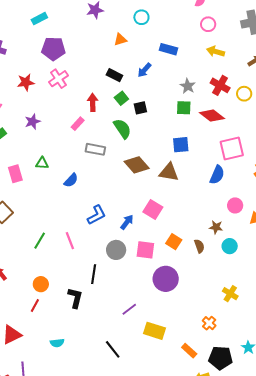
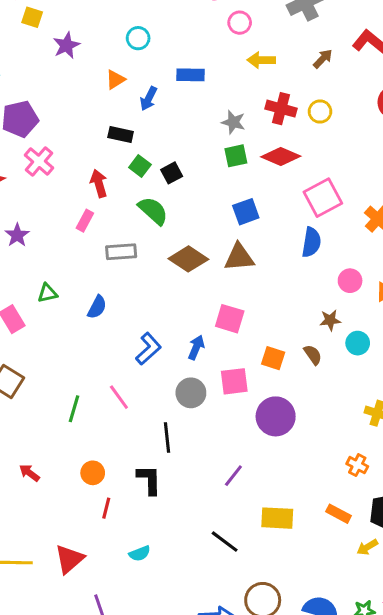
blue arrow: (144, 70) -> (149, 99), moved
red line: (35, 306) -> (106, 508), moved
yellow rectangle: (155, 331) -> (277, 518), moved

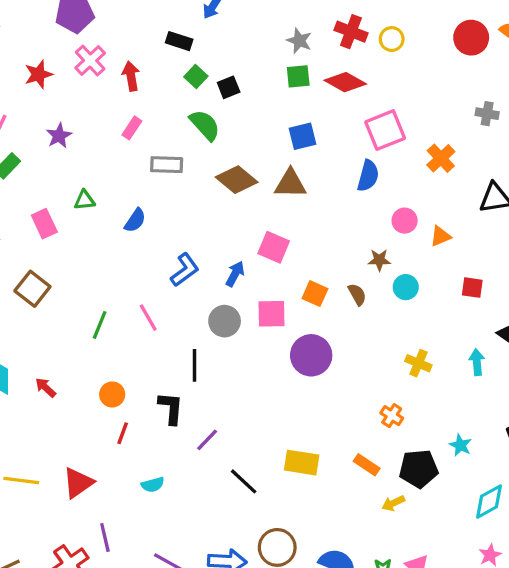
red arrow: (99, 183) -> (131, 76), moved
purple line: (233, 476) -> (207, 440), moved

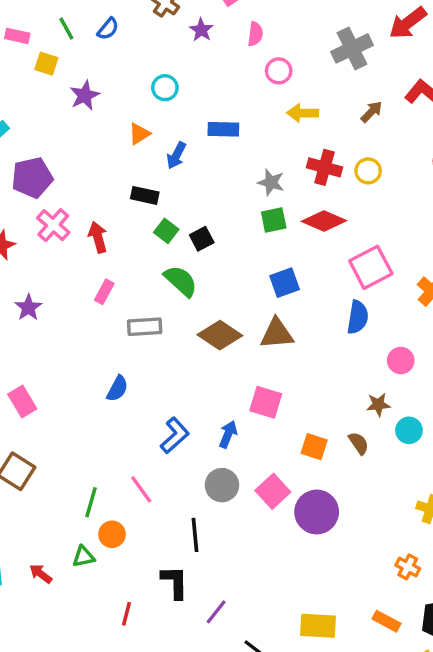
green triangle: (84, 200) -> (84, 557), moved
pink square: (271, 314) -> (273, 491), moved, turned -36
orange circle: (112, 394) -> (112, 534), moved

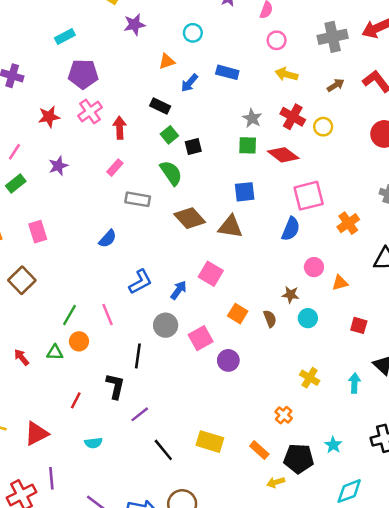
purple circle: (317, 512) -> (228, 360), size x0.7

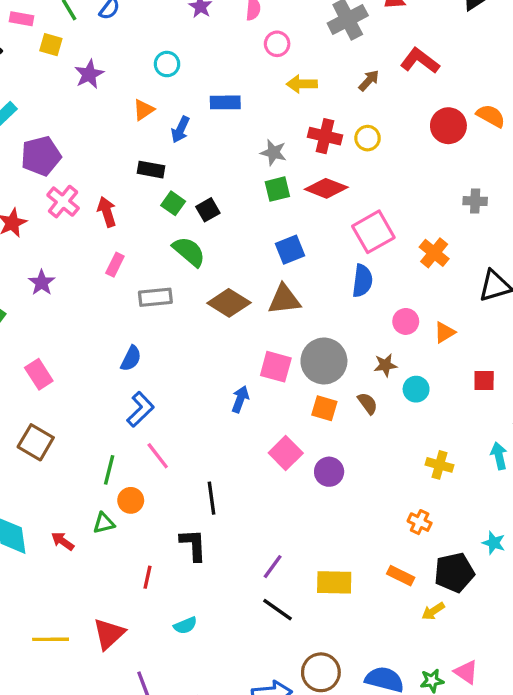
blue L-shape: (140, 282) -> (140, 409), moved
gray circle: (166, 325) -> (324, 361), moved, size x1.4
purple line: (140, 414) -> (273, 567), moved

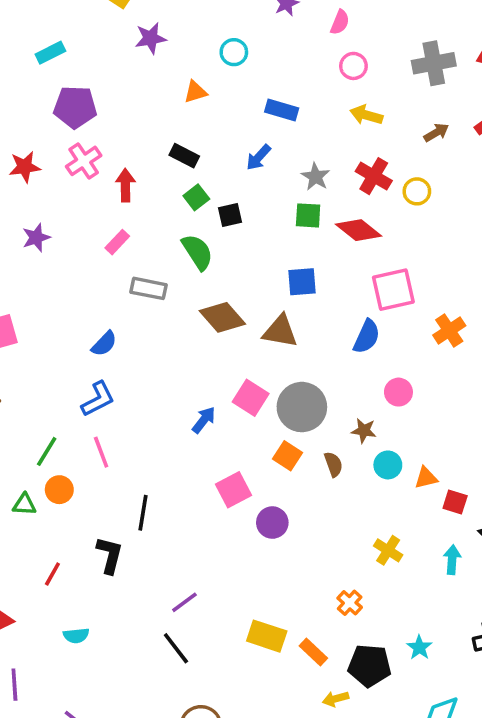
blue arrow: (180, 130) -> (258, 157), moved
orange triangle: (445, 332) -> (426, 478), moved
red square: (484, 380) -> (455, 502), moved
yellow rectangle: (334, 582) -> (267, 636), moved

